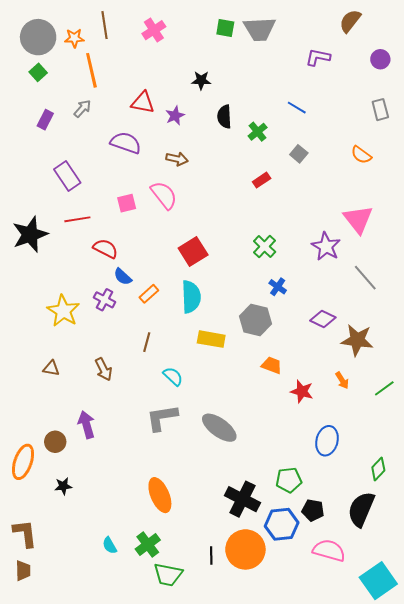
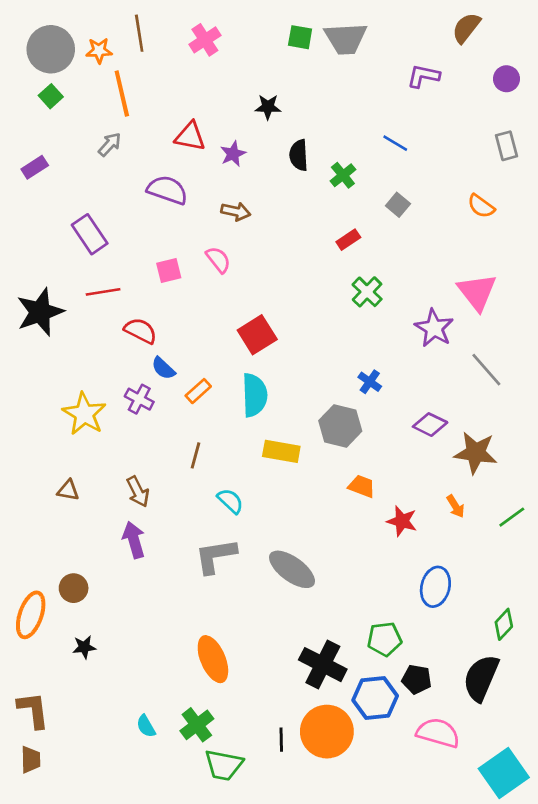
purple rectangle: (45, 120) -> (35, 167), moved, turned 30
pink semicircle: (164, 195) -> (218, 260), size x0.7
green cross: (265, 246) -> (367, 292), moved
purple arrow: (86, 425) -> (134, 540), moved

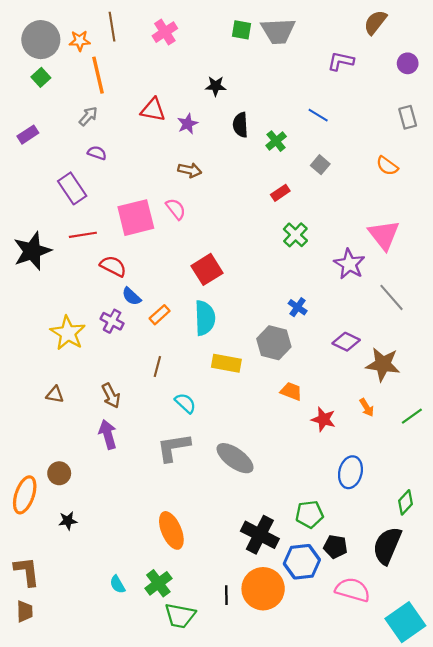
purple semicircle: (167, 190) -> (97, 153), moved, size x0.6
pink square: (169, 270) -> (136, 218), size x1.8

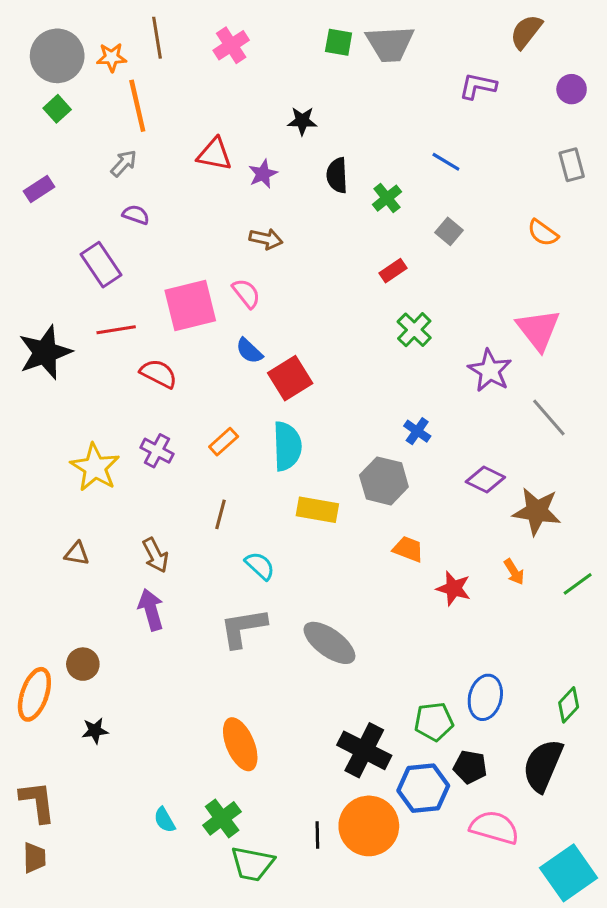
blue semicircle: (131, 296) -> (249, 351), moved
blue ellipse: (350, 472) -> (485, 697), moved

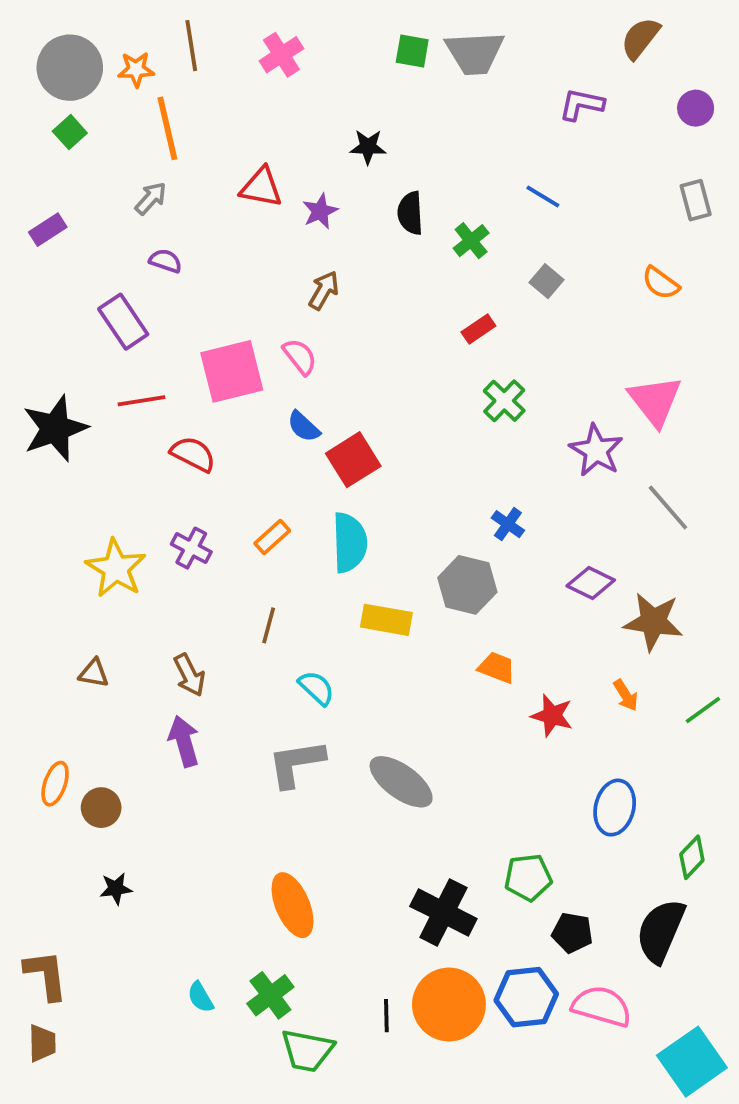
brown arrow: (266, 239) -> (324, 290), turned -72
orange ellipse: (34, 694) -> (55, 784), moved, size x0.7
blue ellipse: (485, 697) -> (615, 808), moved
blue hexagon: (423, 788) -> (526, 997), moved

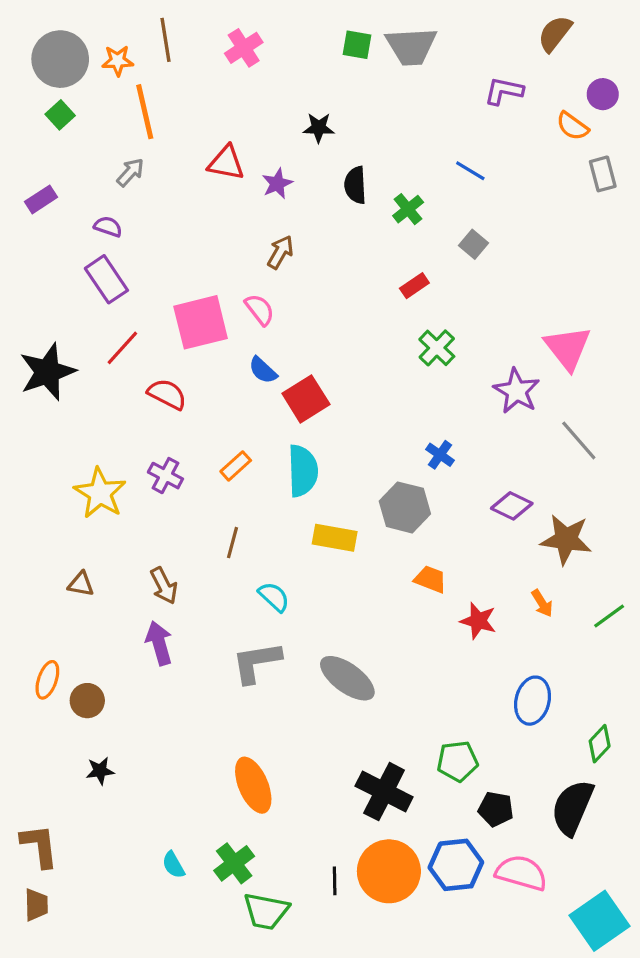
purple semicircle: (166, 261) -> (108, 227), moved
orange semicircle: (661, 283) -> (572, 126), moved
red line: (142, 401) -> (122, 348), turned -39

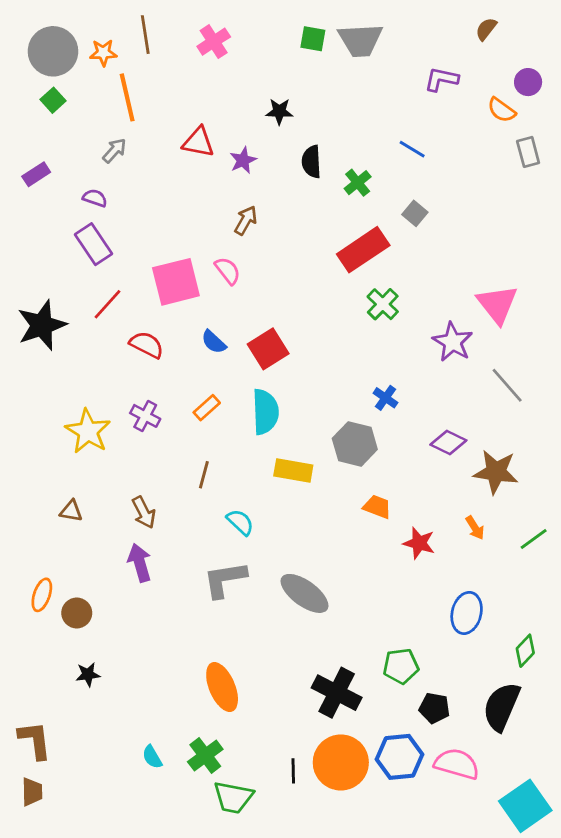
brown semicircle: (555, 34) -> (486, 29), size x0.7
red rectangle: (414, 286) -> (363, 250), size x2.0
blue semicircle: (263, 370) -> (214, 342), moved

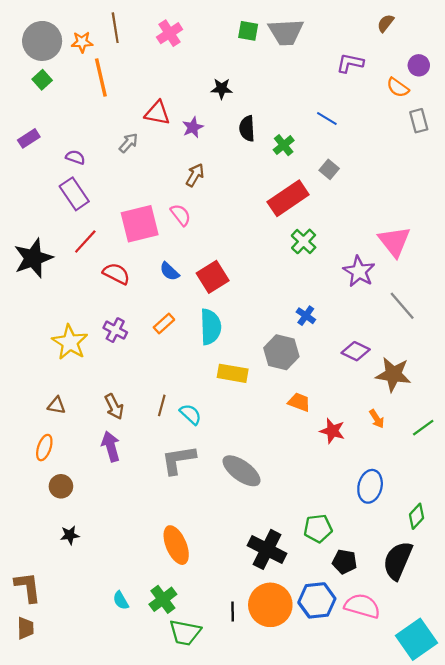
gray arrow: (114, 151) -> (129, 143), moved
brown line: (204, 475) -> (162, 405), moved
orange ellipse: (42, 595) -> (44, 448), moved

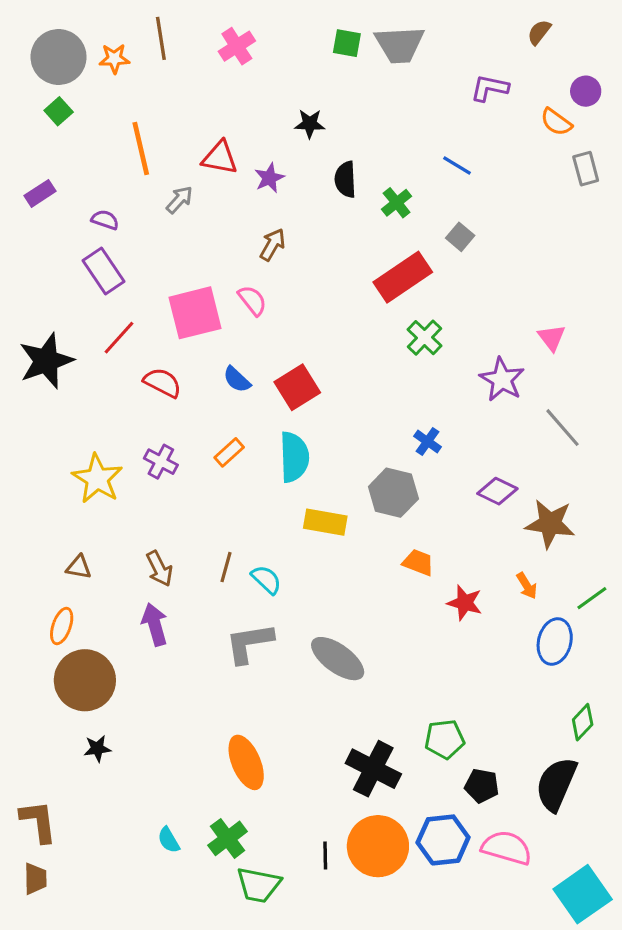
orange line: (101, 78) -> (141, 148), moved
pink triangle: (394, 241) -> (552, 338), size x0.6
brown circle: (61, 486) -> (85, 680), size x1.8
blue ellipse: (370, 486) -> (555, 641), moved

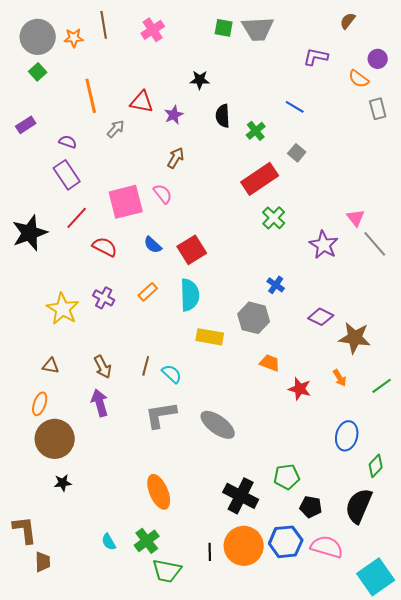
gray line: (562, 428) -> (375, 244), moved
blue ellipse: (555, 641) -> (347, 436), moved
brown trapezoid: (35, 879) -> (43, 562), moved

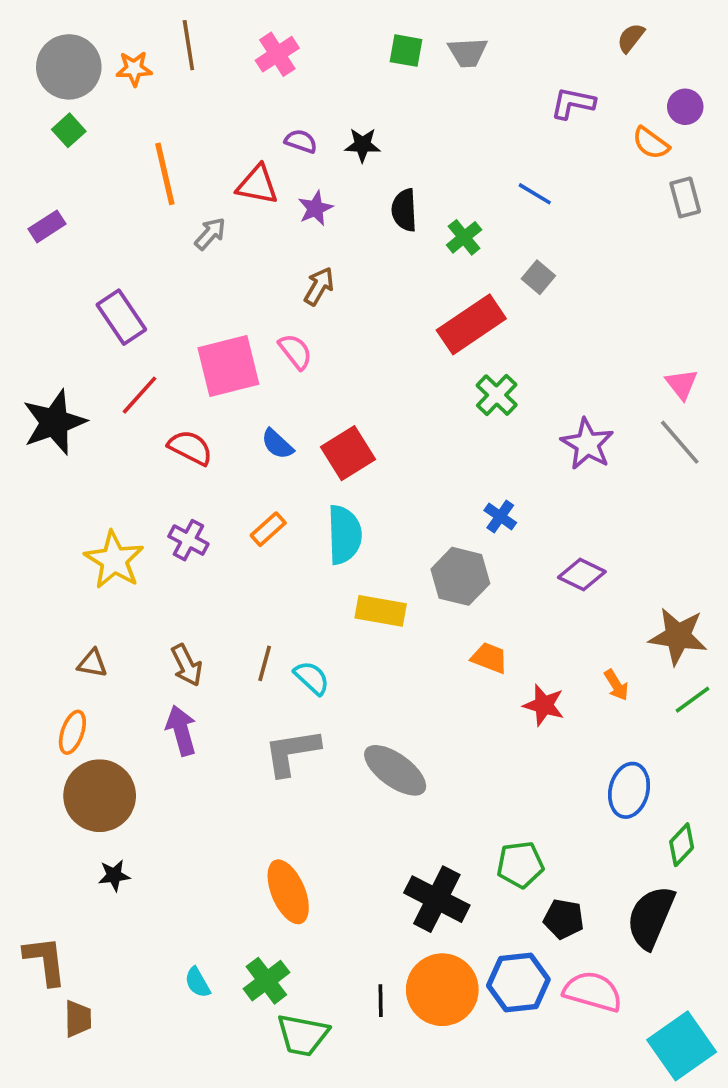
gray trapezoid: (258, 29) -> (468, 52), size x0.7
purple semicircle: (68, 142) -> (301, 141), moved
pink triangle: (356, 218) -> (682, 384), moved
brown star: (355, 338) -> (678, 636), moved

